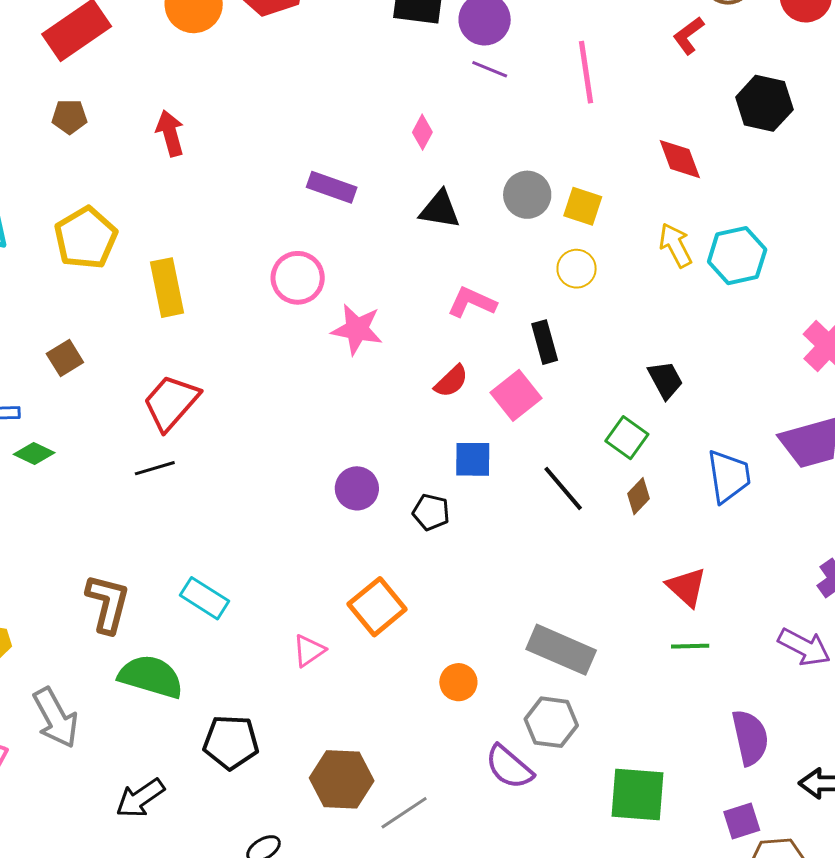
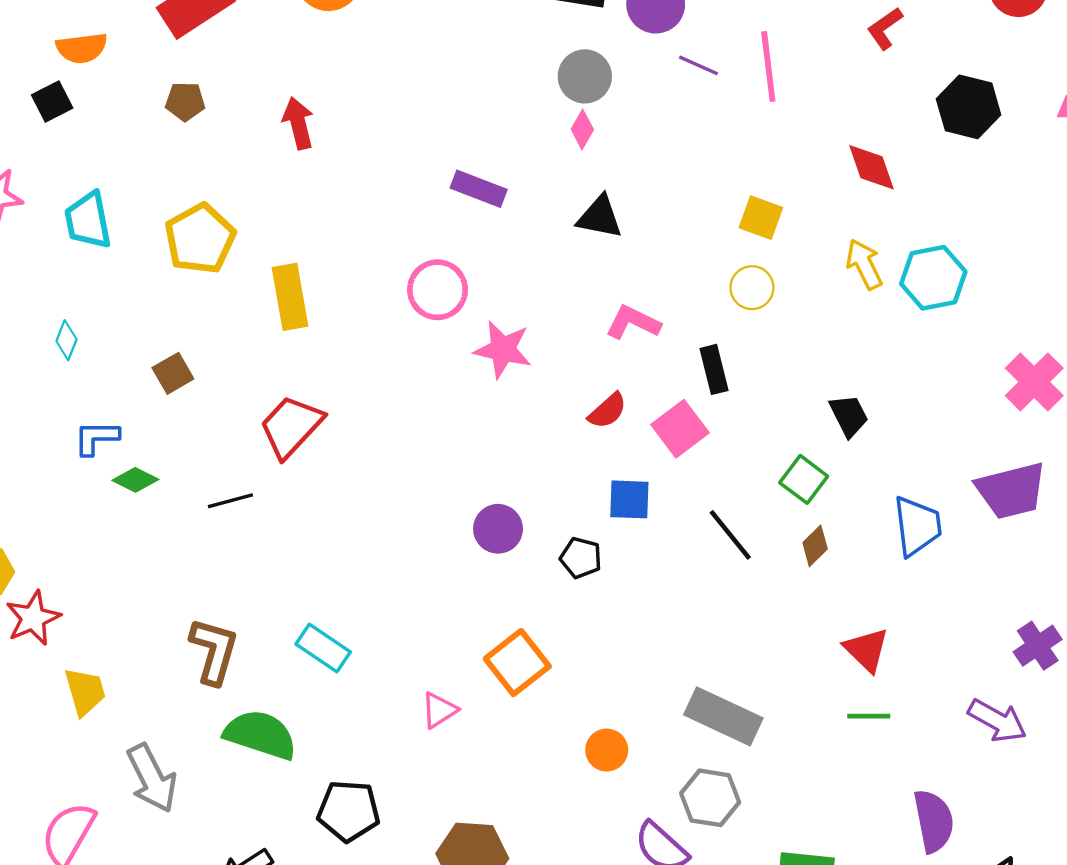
purple line: (490, 69) -> (698, 65), moved
gray circle: (527, 195) -> (585, 76), moved
black line: (155, 468) -> (230, 501), moved

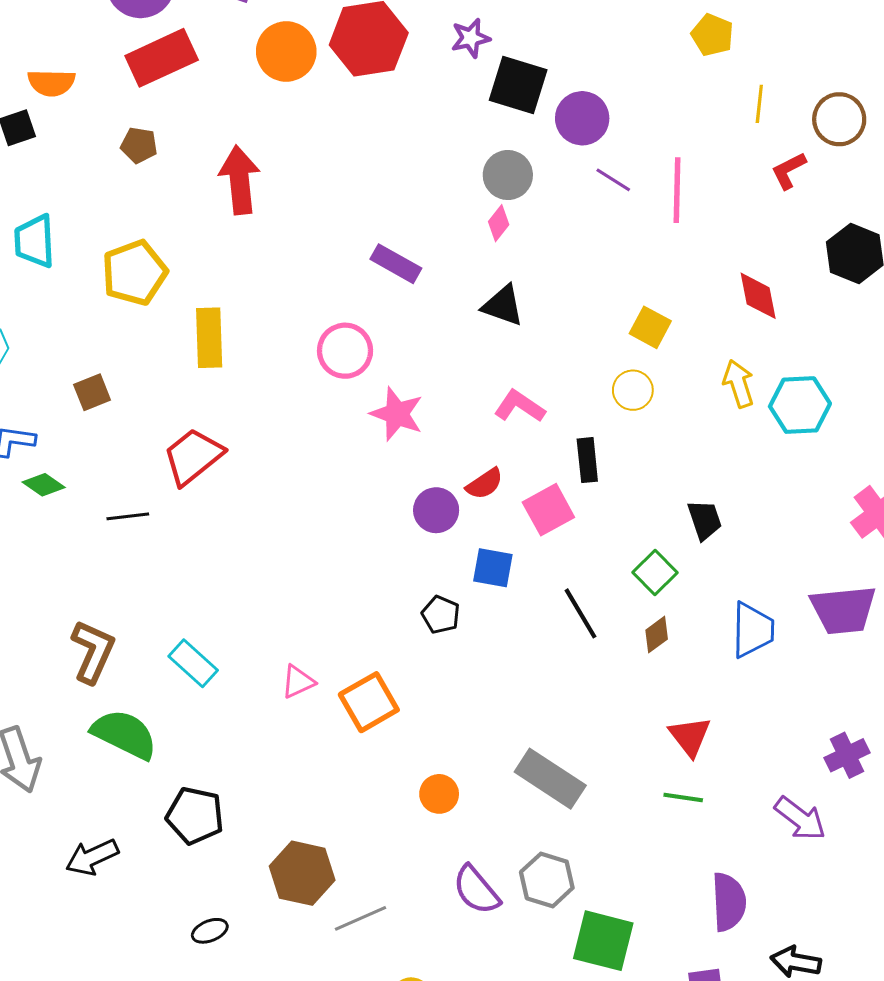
red arrow: (298, 123) -> (240, 180), size x1.4
purple circle: (498, 529) -> (436, 510), moved
pink triangle: (439, 710) -> (298, 682), moved
gray hexagon: (710, 798) -> (547, 880), moved

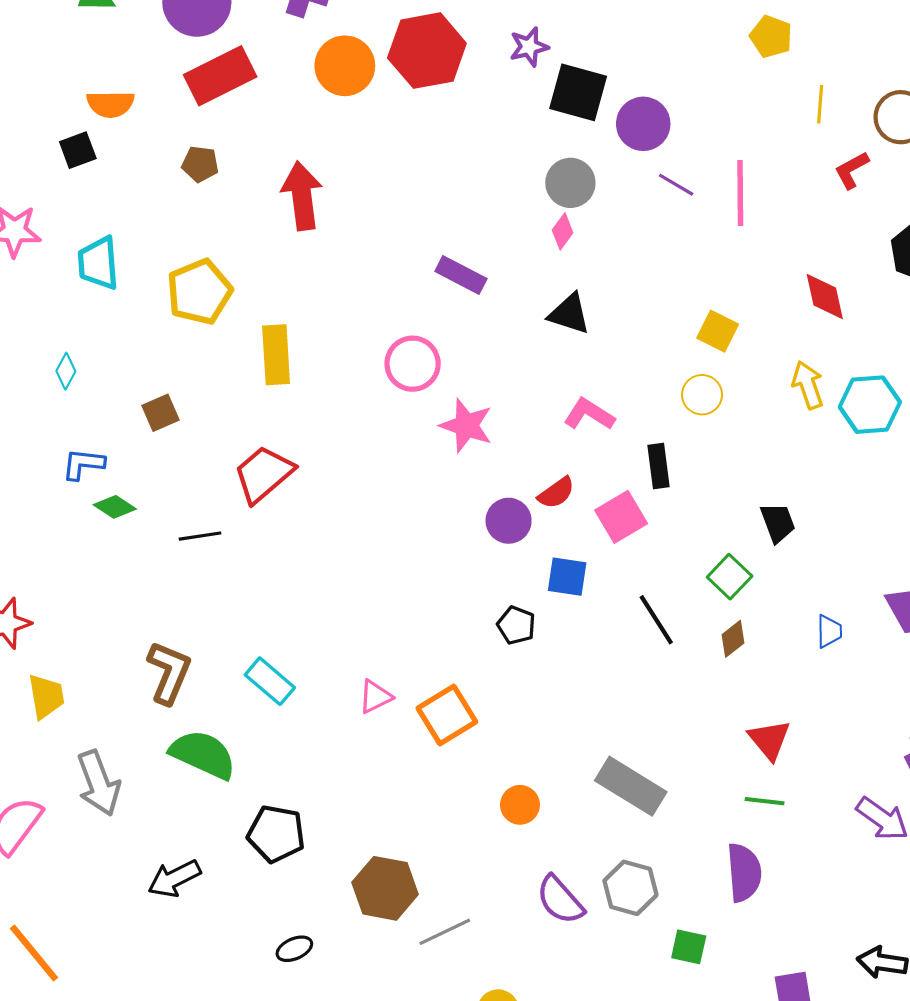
blue trapezoid: (753, 630) -> (829, 631), size x0.6
purple semicircle: (729, 902) -> (744, 873), moved
green square: (603, 941) -> (689, 947), size x0.6

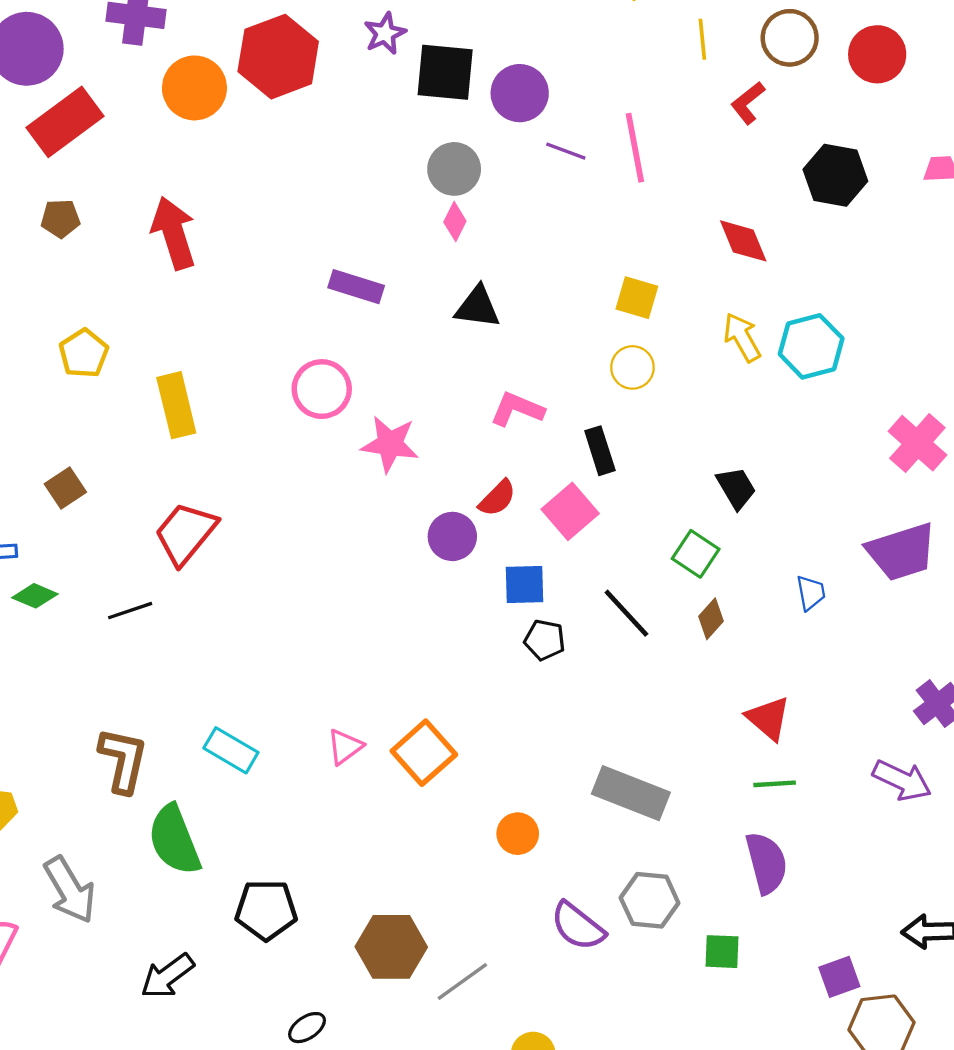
yellow pentagon: (199, 292) -> (84, 353), size x0.7
black pentagon: (516, 625) -> (545, 640), moved
green semicircle: (203, 754) -> (174, 840), turned -126

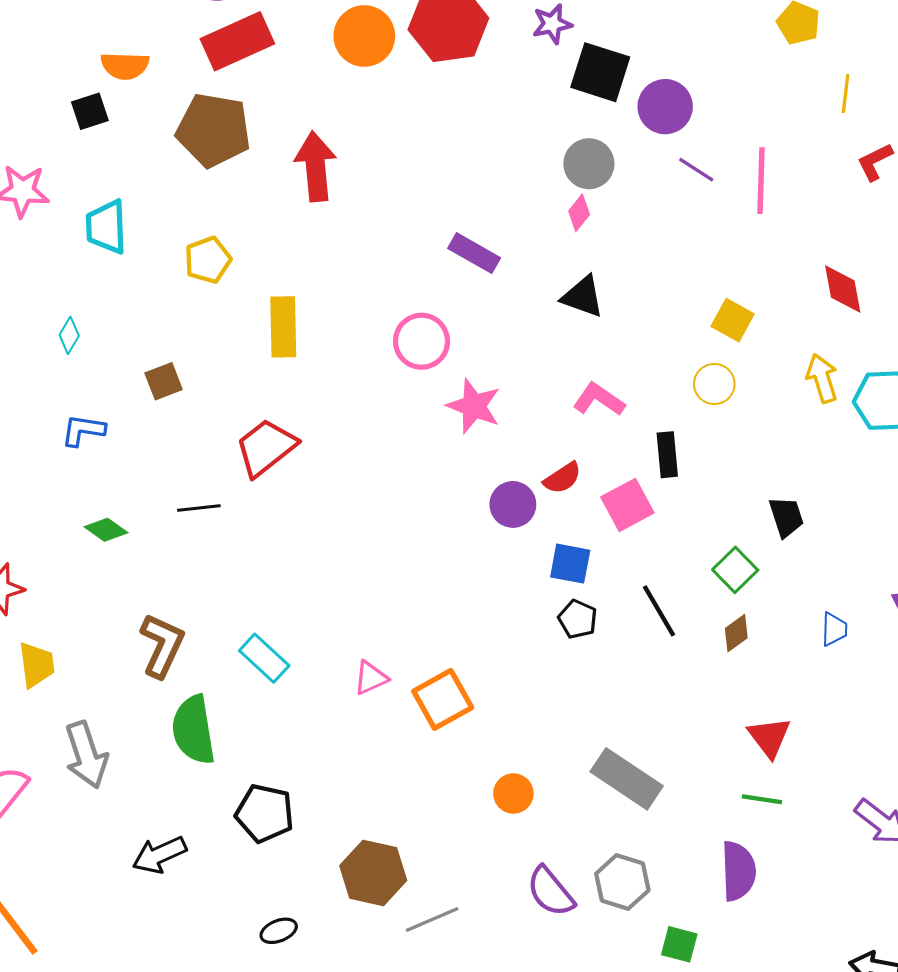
brown pentagon: (60, 219) -> (214, 130), size x2.0
green diamond: (35, 596) -> (106, 530), moved

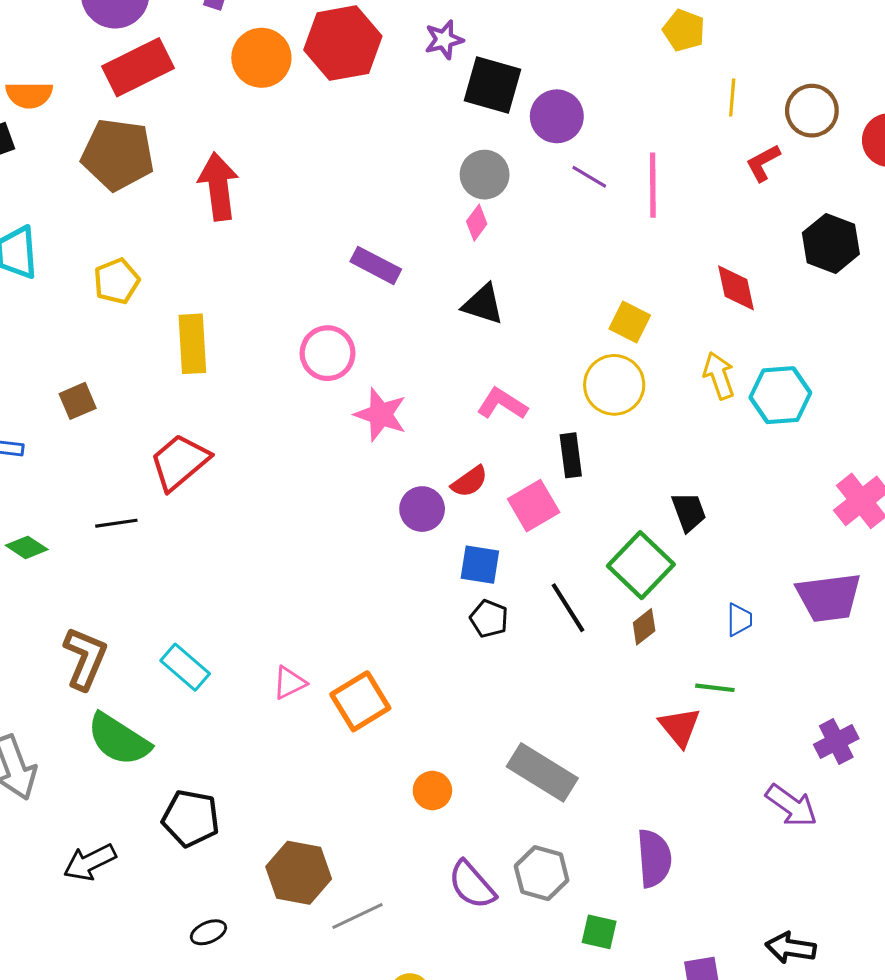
yellow circle: (714, 384) -> (614, 385), size x1.5
green square: (735, 570) -> (641, 565), size x1.5
green semicircle: (193, 730) -> (119, 739), turned -46
green line: (762, 799) -> (715, 688), moved

